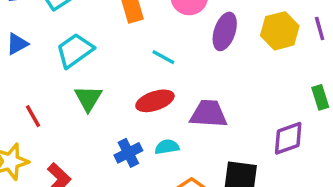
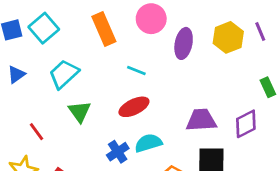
purple trapezoid: (208, 114) -> (201, 120), moved
cyan semicircle: (167, 147) -> (148, 143), size x1.4

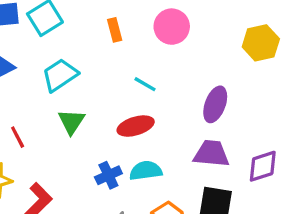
orange rectangle: (104, 29) -> (115, 30), size x0.6
yellow hexagon: (228, 37) -> (261, 43), moved
purple ellipse: (184, 43) -> (215, 104), moved

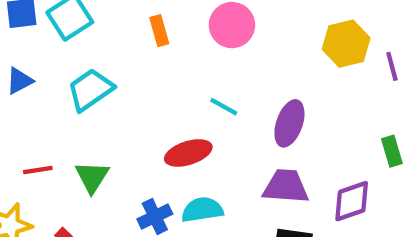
cyan line: (145, 84) -> (224, 107), moved
green triangle: (71, 122) -> (92, 177), moved
red line: (18, 137) -> (38, 170), turned -70

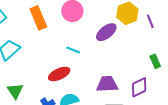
orange rectangle: (159, 31) -> (38, 18), size x1.6
purple ellipse: (289, 123) -> (106, 32), moved, turned 40

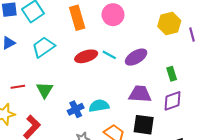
purple ellipse: (106, 32) -> (136, 57), moved
green rectangle: (155, 61) -> (172, 74), moved
red ellipse: (59, 74) -> (86, 56), moved

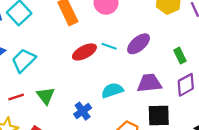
cyan trapezoid: (43, 47) -> (24, 60), moved
cyan semicircle: (99, 106) -> (112, 90), moved

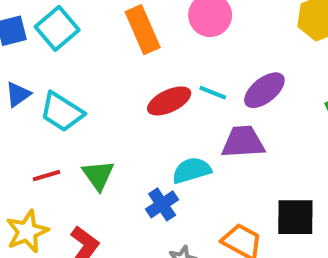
cyan trapezoid: (24, 60) -> (62, 112), turned -105
purple trapezoid: (149, 83) -> (243, 142), moved
cyan semicircle: (112, 90) -> (192, 170), moved

